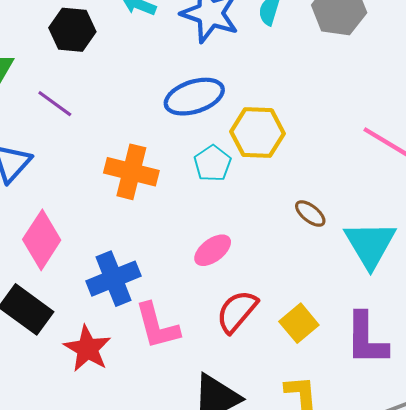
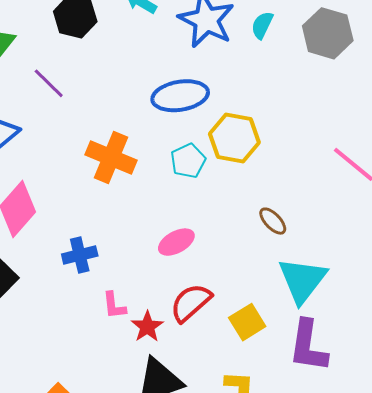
cyan triangle: (370, 244) -> (302, 280), moved
blue cross: (113, 279) -> (80, 255), size x0.7
pink L-shape: (157, 326) -> (114, 305), size x0.6
red star: (87, 349) -> (147, 327), moved, size x0.7

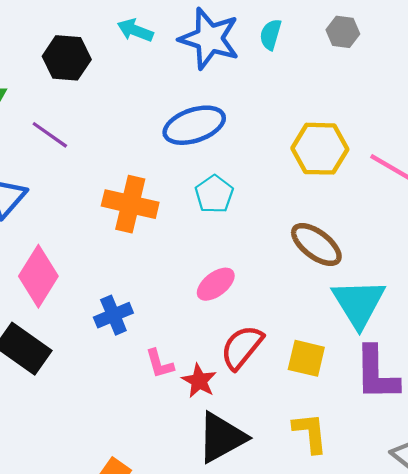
gray hexagon: (328, 33) -> (343, 32), size x0.6
yellow hexagon: (234, 138) -> (320, 149), moved
brown ellipse: (273, 221) -> (316, 245), size x1.6
yellow square: (247, 322) -> (306, 358), turned -36

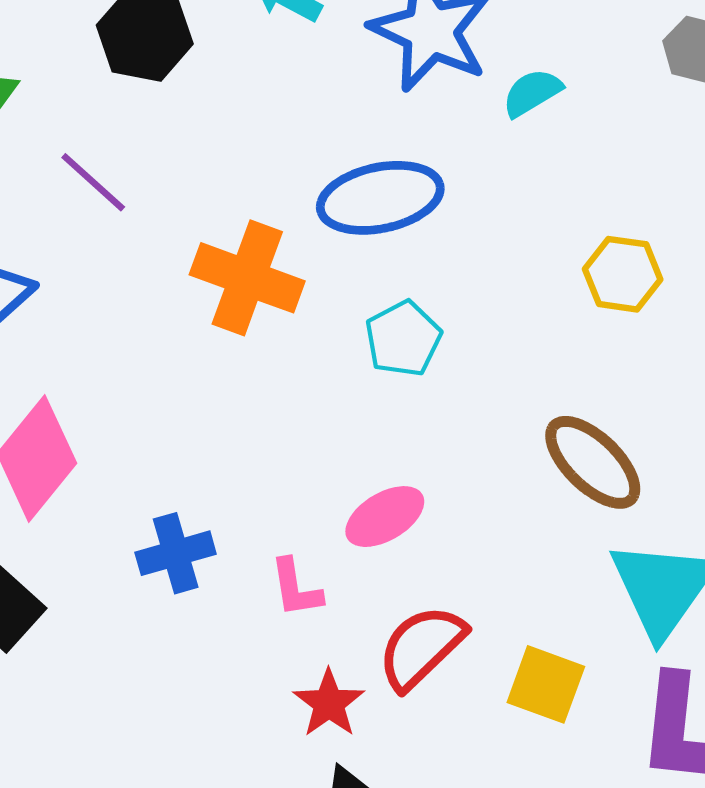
cyan semicircle: (271, 34) -> (532, 93), moved, turned 36
yellow hexagon: (320, 149) -> (623, 274), size x0.7
orange cross: (130, 204) -> (247, 278), moved
pink L-shape: (160, 364) -> (296, 588), moved

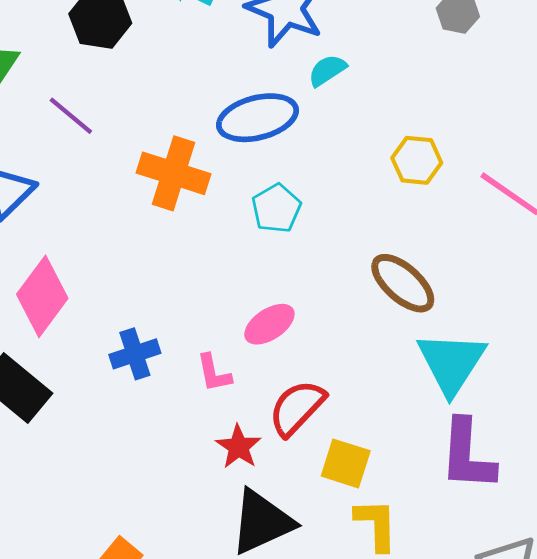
cyan semicircle: (532, 93) -> (327, 70), moved
yellow square: (546, 684) -> (346, 463), moved

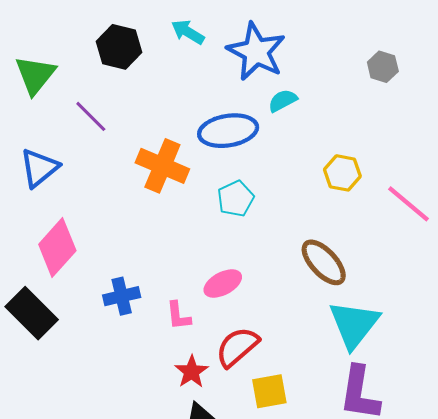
yellow square: (346, 463) -> (269, 391), turned -33

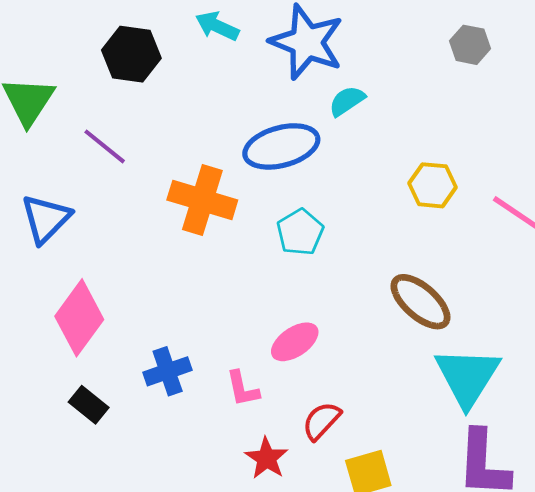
black rectangle: (32, 313) -> (89, 405), moved, size x0.6
red semicircle: (237, 347) -> (321, 421), size x0.7

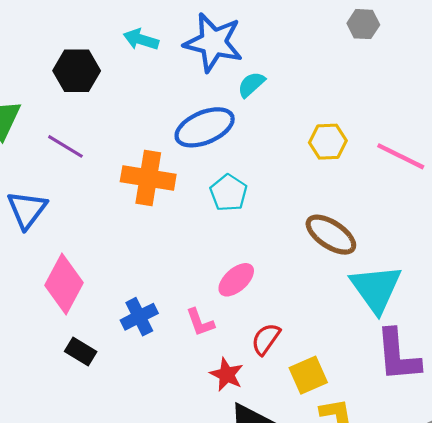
gray hexagon: (470, 45) -> (363, 24), moved

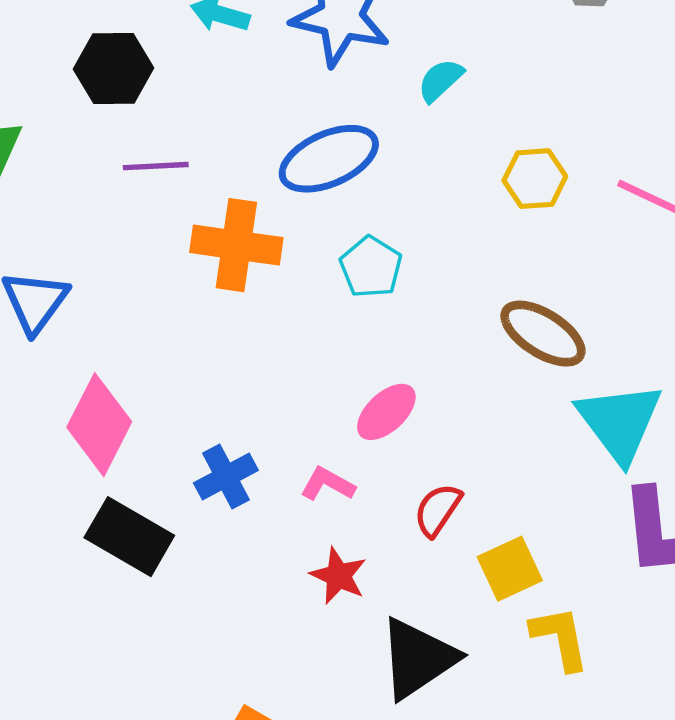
cyan semicircle: (251, 84) -> (440, 80), moved
purple line: (65, 146) -> (156, 166), moved, turned -33
pink L-shape: (200, 322) -> (328, 484), turned 140
black rectangle: (81, 352) -> (129, 537), size x1.6
red star: (227, 375) -> (338, 576), moved

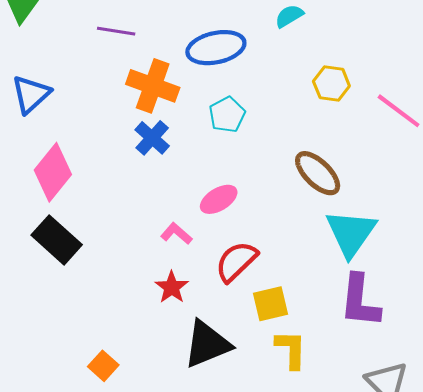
blue cross: (226, 477) -> (152, 138), moved, turned -32
red semicircle: (438, 510) -> (236, 261), size x1.4

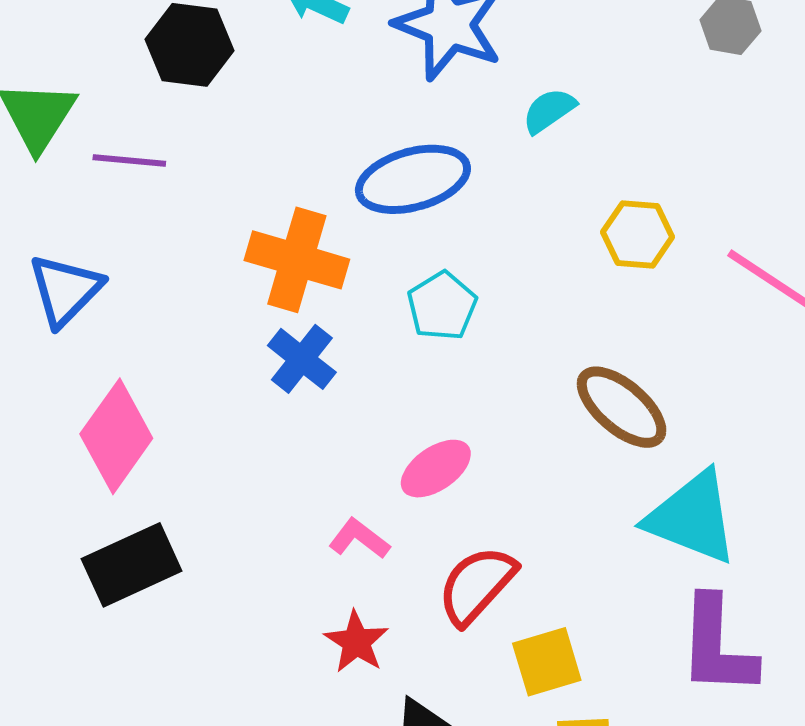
purple line: (116, 31) -> (129, 161), moved
cyan triangle: (351, 233) -> (692, 517), turned -40
black rectangle: (57, 240) -> (132, 565), turned -63

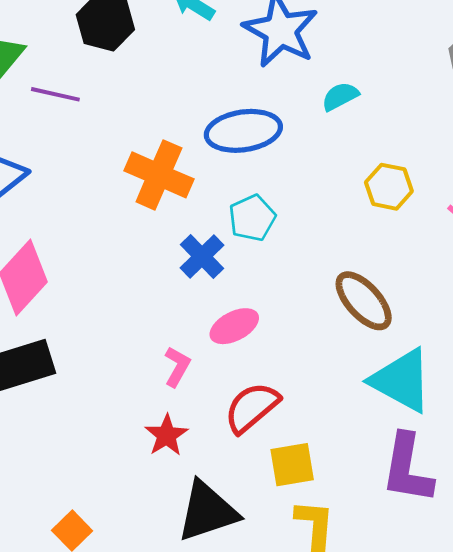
blue cross: (302, 359) -> (202, 257), moved
pink L-shape: (359, 539) -> (177, 367), turned 75

